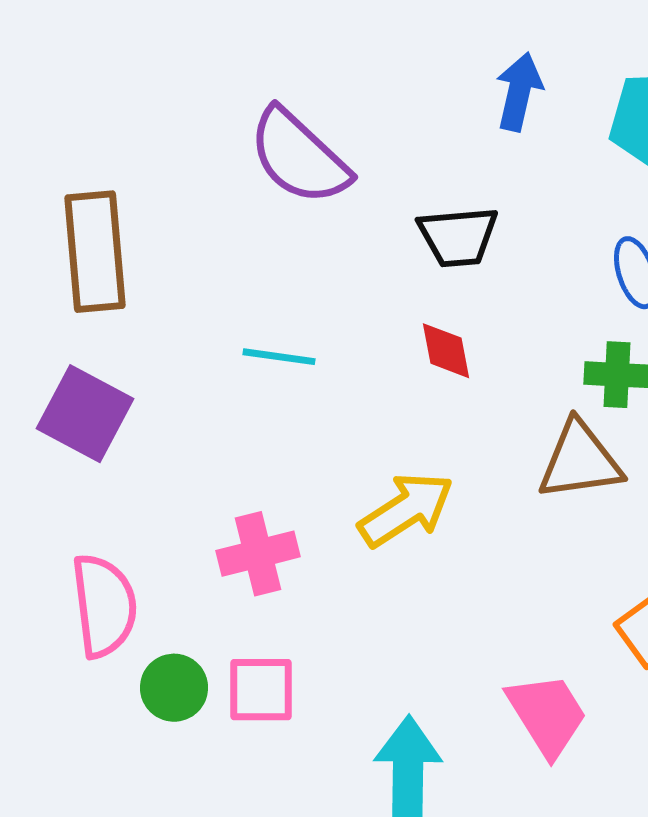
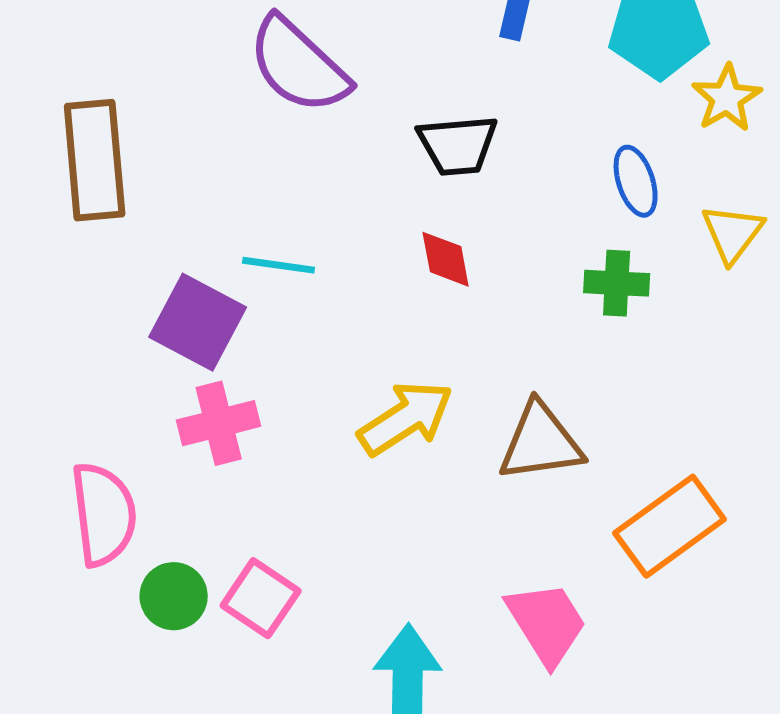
purple square: (85, 414) -> (198, 322), moved
brown triangle: (580, 461) -> (541, 442), moved
pink cross: (258, 554) -> (219, 423), moved
pink square: (261, 690) -> (261, 598), turned 34

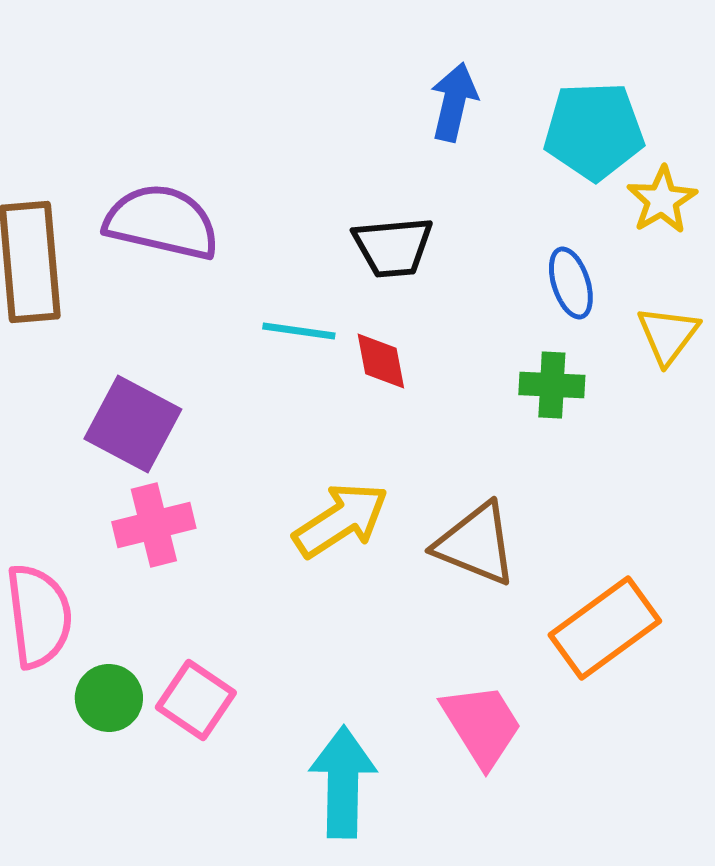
purple semicircle: (299, 65) -> (162, 222), moved, turned 150
cyan line: (279, 265) -> (299, 331), moved
brown triangle: (541, 442) -> (476, 544), turned 30

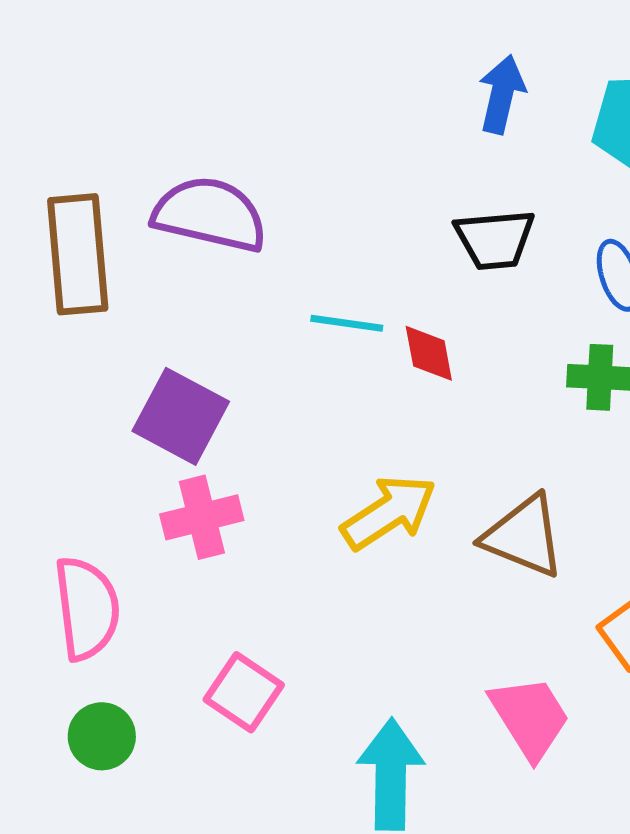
black trapezoid: (393, 247) -> (495, 239), moved
green circle: (109, 698) -> (102, 736), moved

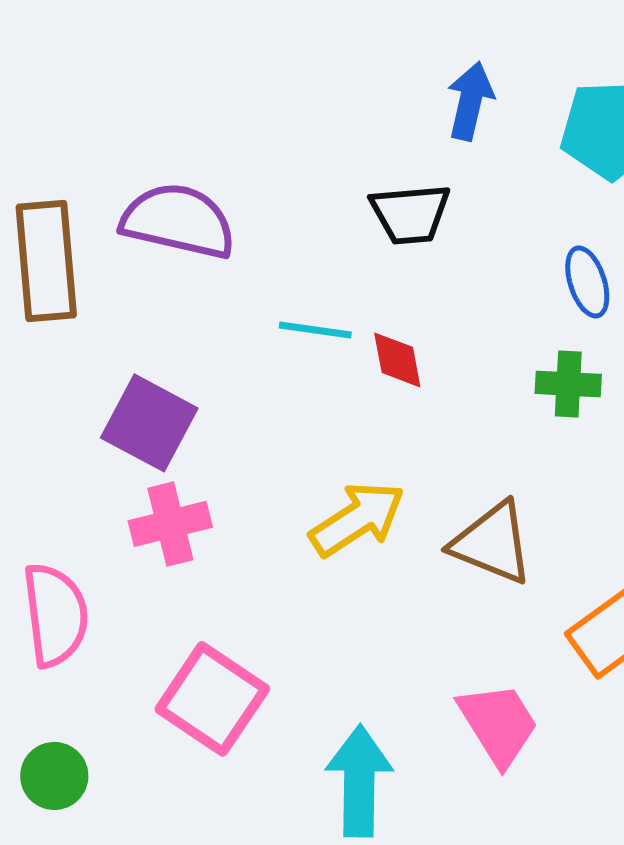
black trapezoid: (495, 239) -> (410, 214), moved
pink square: (244, 692) -> (212, 699), size x1.4
green circle: (102, 736) -> (54, 776), moved

